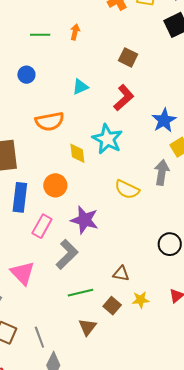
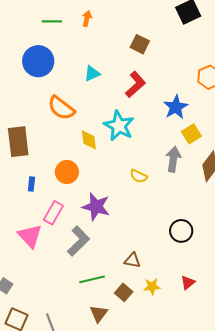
blue circle: (26, 75) -> (38, 61), size x1.8
orange semicircle: (50, 121) -> (61, 108), turned 48
yellow semicircle: (127, 189) -> (139, 176), size x0.7
blue rectangle: (20, 197) -> (31, 184), size x0.5
pink triangle: (23, 273) -> (30, 236), moved

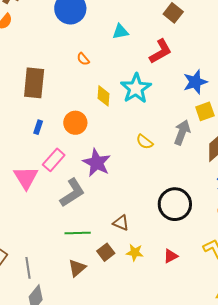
orange semicircle: (61, 108) -> (83, 59), size x0.5
black circle: (181, 231) -> (175, 204), size x1.4

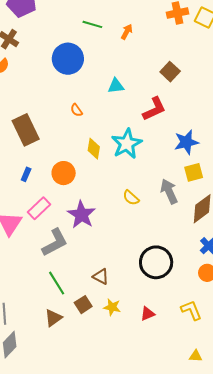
brown rectangle: (34, 83) -> (26, 130), turned -36
gray arrow: (182, 132) -> (169, 191), turned -50
green line: (78, 233) -> (57, 283), turned 55

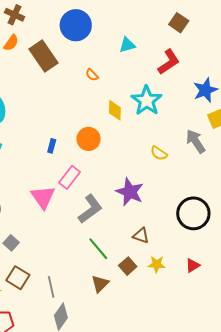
brown rectangle: (26, 130) -> (43, 56), moved
purple star: (81, 215) -> (130, 192), moved

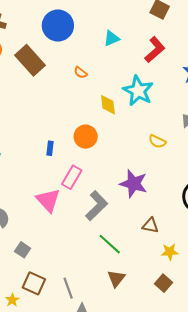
brown square: (128, 266) -> (163, 283), moved

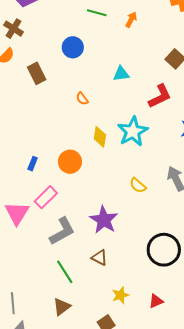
blue circle: (58, 26) -> (73, 47), size x0.7
brown rectangle: (30, 60) -> (37, 73), size x0.7
brown triangle: (150, 226) -> (99, 258), moved
yellow star: (170, 252) -> (120, 295), turned -30

